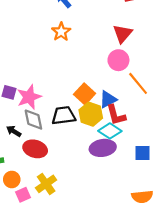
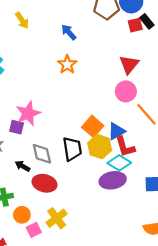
pink star: (29, 97) -> (28, 114), moved
black trapezoid: (64, 116) -> (72, 149), turned 90

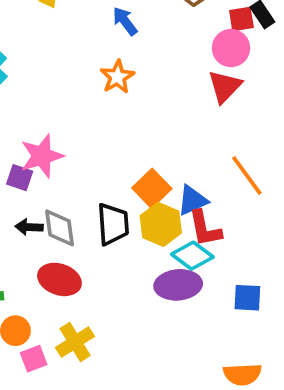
pink circle: (126, 91) -> (231, 48), moved
black arrow: (22, 166) -> (29, 227), moved, turned -32

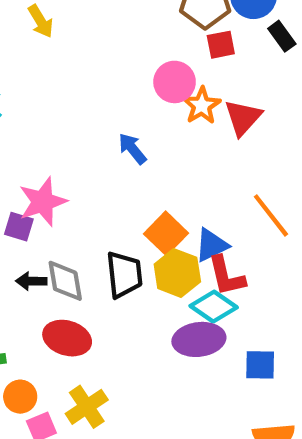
red square: (241, 19) -> (221, 45), moved
blue arrow: (125, 21) -> (132, 149), moved
pink circle: (231, 48) -> (175, 82), moved
orange star: (117, 77) -> (202, 106), moved
blue square: (247, 298) -> (260, 365), moved

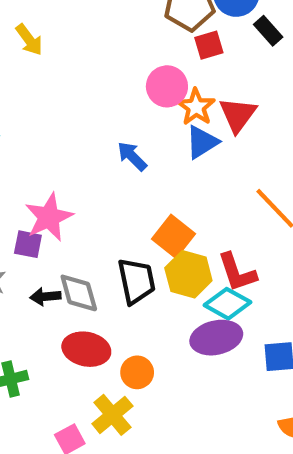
blue triangle: (211, 245) -> (202, 142), moved
orange circle: (20, 397) -> (137, 372), moved

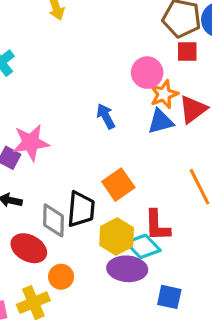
yellow hexagon: (188, 274) -> (117, 237), moved
gray diamond: (79, 293) -> (54, 220), moved

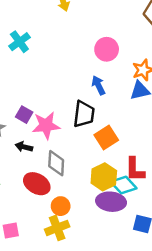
pink circle: (147, 73) -> (107, 49), moved
pink star: (31, 143) -> (46, 125), moved
black trapezoid: (81, 209) -> (84, 114), moved
yellow cross: (33, 303) -> (57, 228), moved

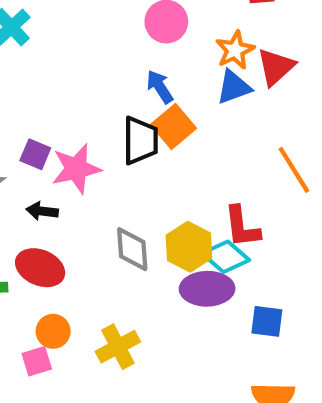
orange square: (106, 137) -> (174, 126), moved
gray diamond: (56, 163) -> (132, 249), moved
red ellipse: (37, 184) -> (40, 268), moved
orange circle: (61, 206) -> (53, 331), moved

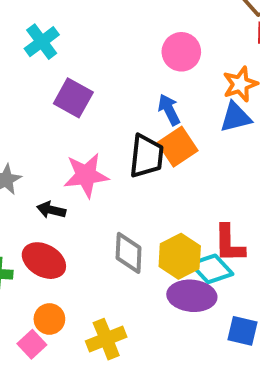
purple square: (35, 154) -> (73, 98), moved, size x1.4
pink square: (37, 361) -> (32, 344), turned -32

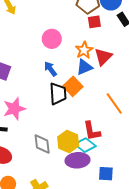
orange square: (178, 147) -> (73, 86), moved
black trapezoid: (146, 156) -> (58, 94), moved

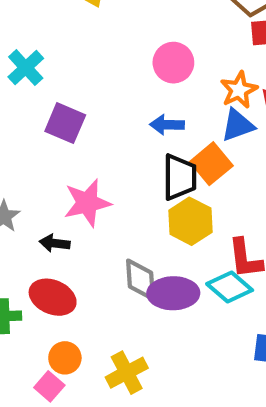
blue arrow: (50, 69) -> (167, 125), turned -56
yellow hexagon: (68, 141) -> (190, 221), moved
purple ellipse: (78, 160) -> (173, 293), moved

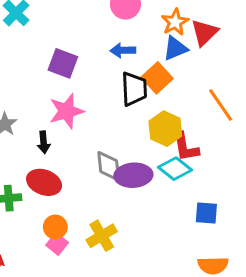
purple square: (65, 123) -> (63, 63), moved
yellow hexagon: (190, 221) -> (165, 129), moved
black arrow: (55, 243) -> (44, 142), turned -100
pink square: (49, 386) -> (57, 244), moved

